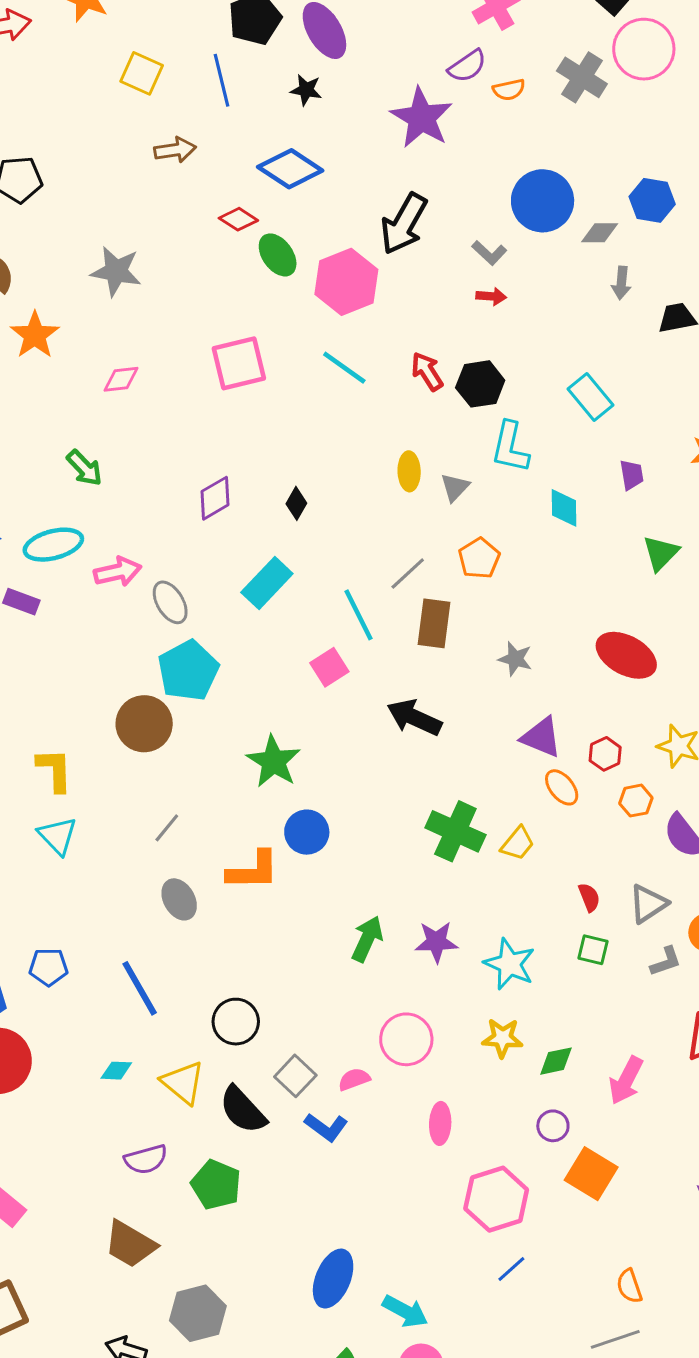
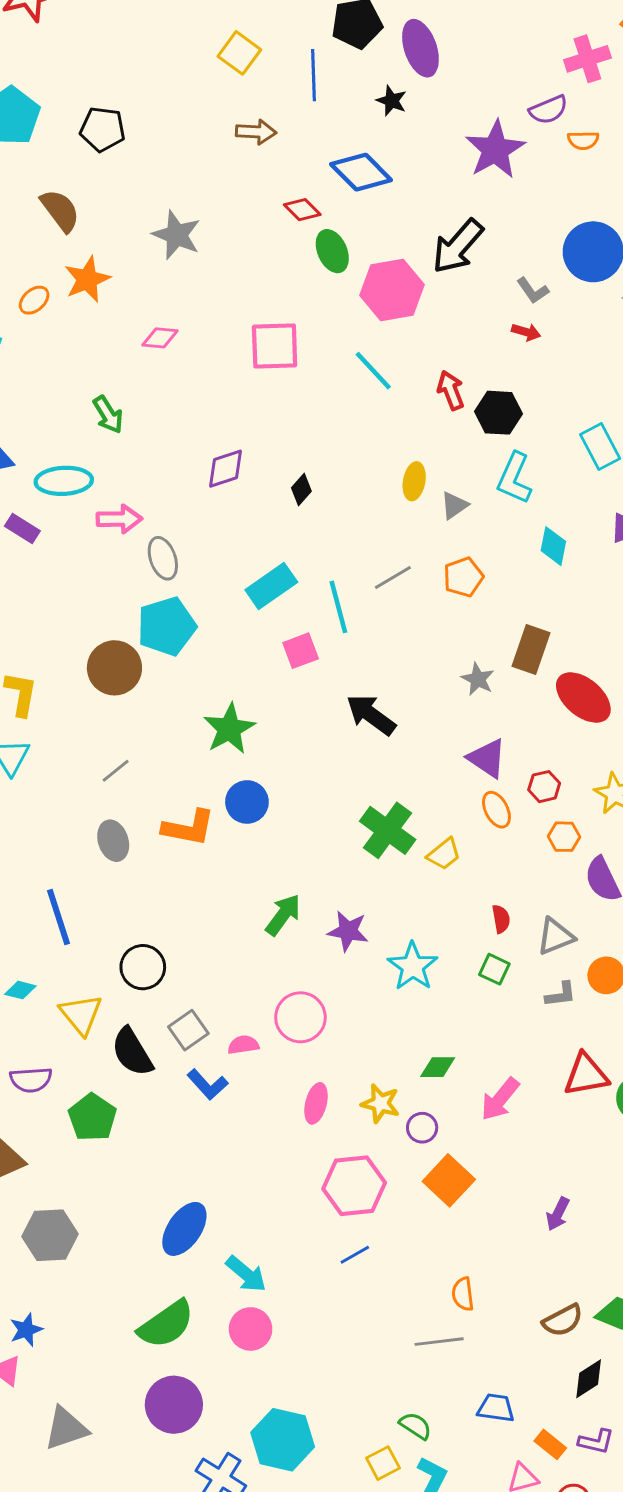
cyan rectangle: (267, 583) -> (271, 586), moved
brown rectangle: (434, 623) -> (531, 650), moved
yellow star: (502, 1038) -> (380, 1103), moved

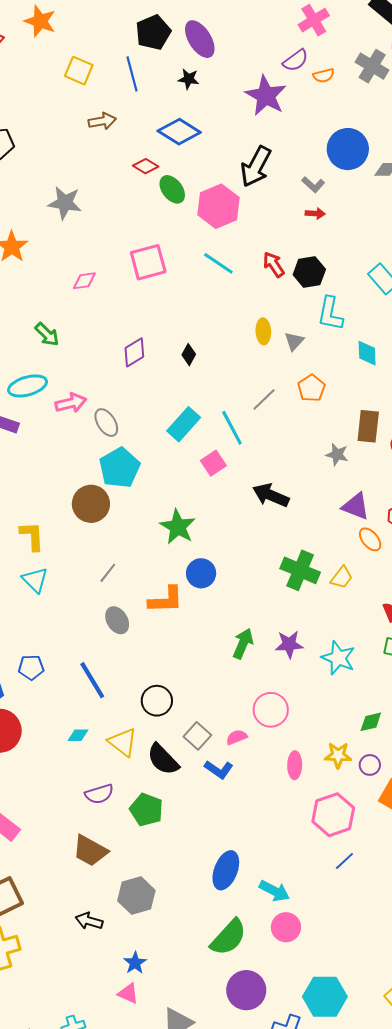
pink diamond: (160, 338) -> (84, 281), moved

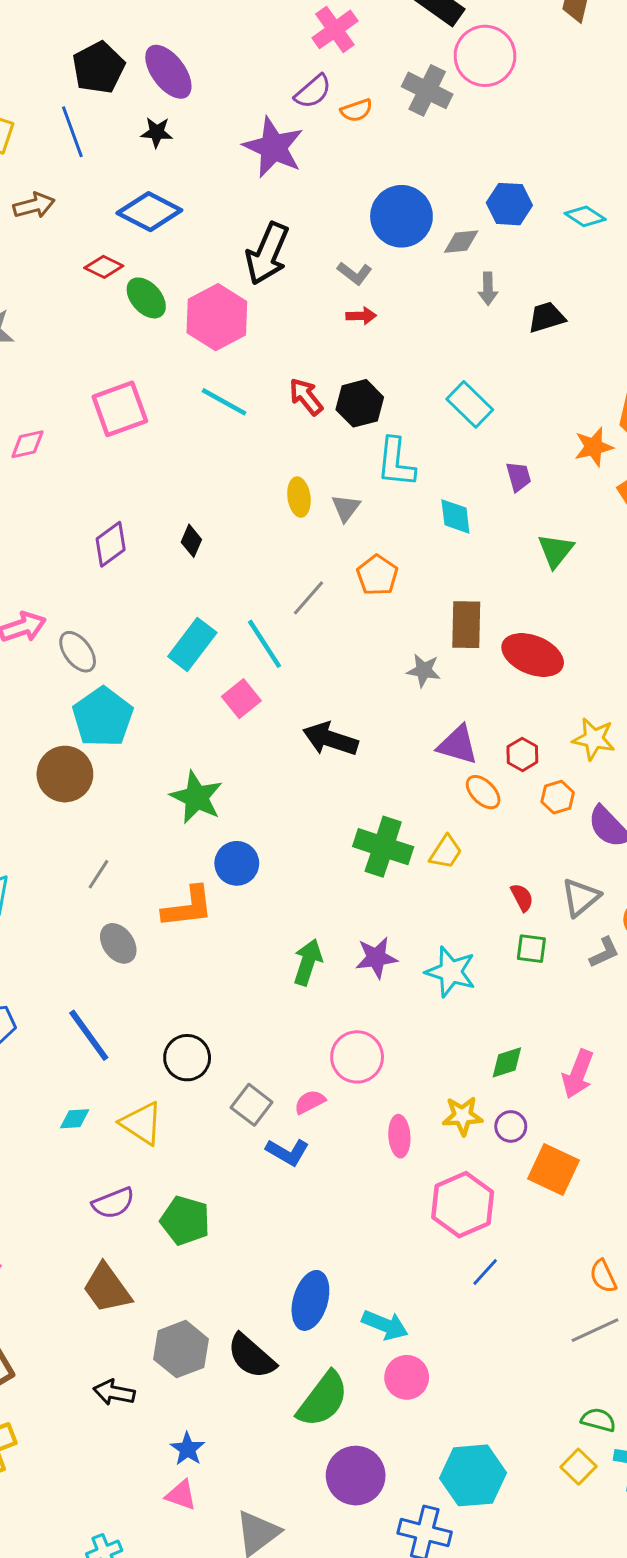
black semicircle: (163, 759) -> (251, 1356), moved
brown trapezoid: (90, 851) -> (107, 1288), turned 30

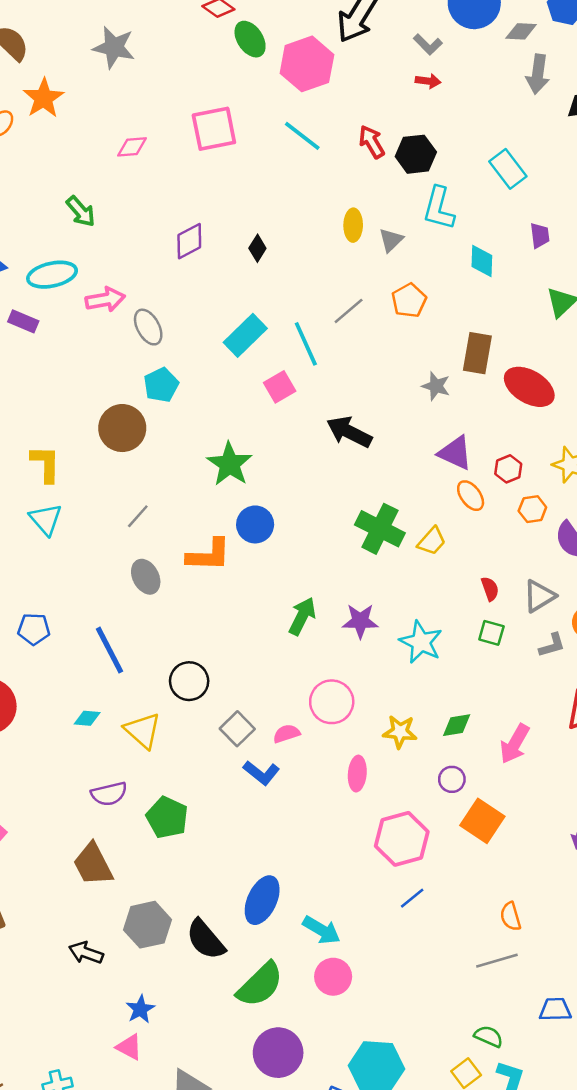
gray arrow: (488, 289) -> (538, 74), size x1.4
cyan pentagon: (103, 717) -> (161, 385), size x0.7
yellow star: (462, 1116) -> (400, 732), moved

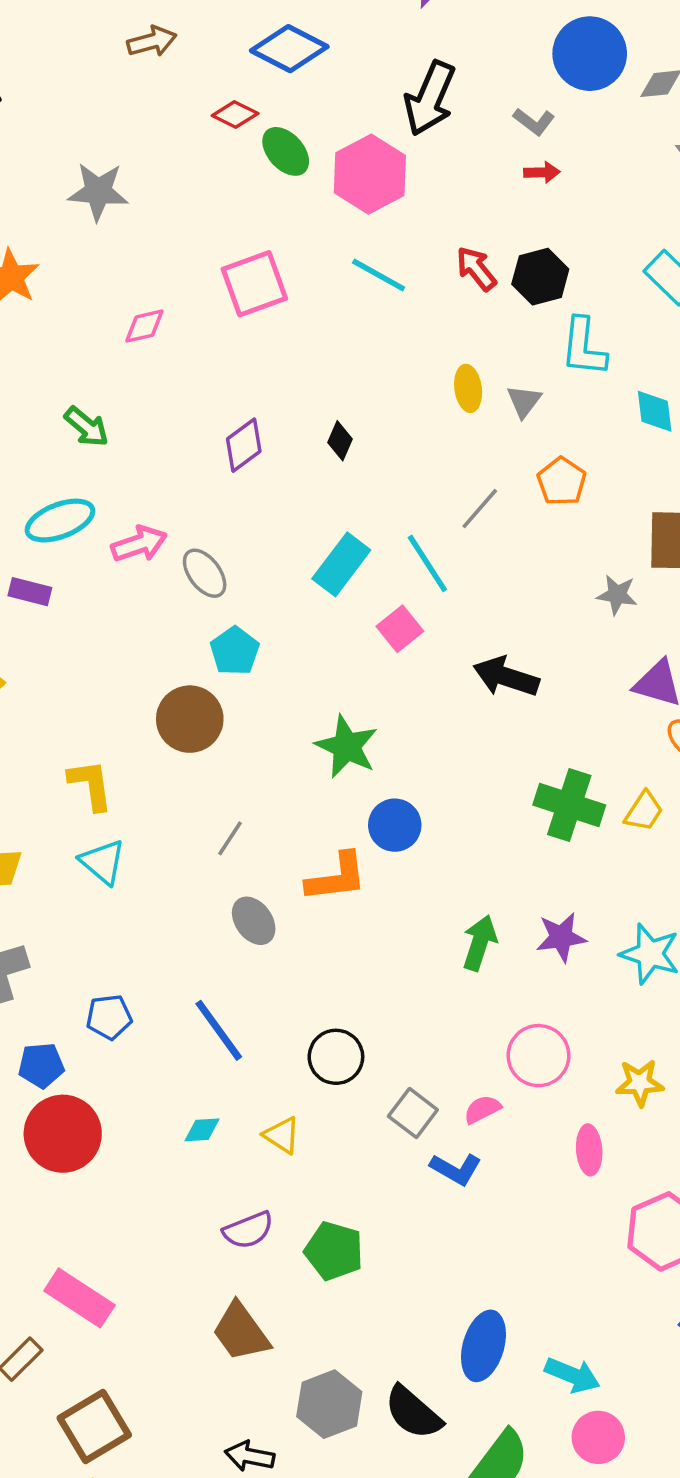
yellow triangle: (143, 731) -> (282, 1135), size x0.7

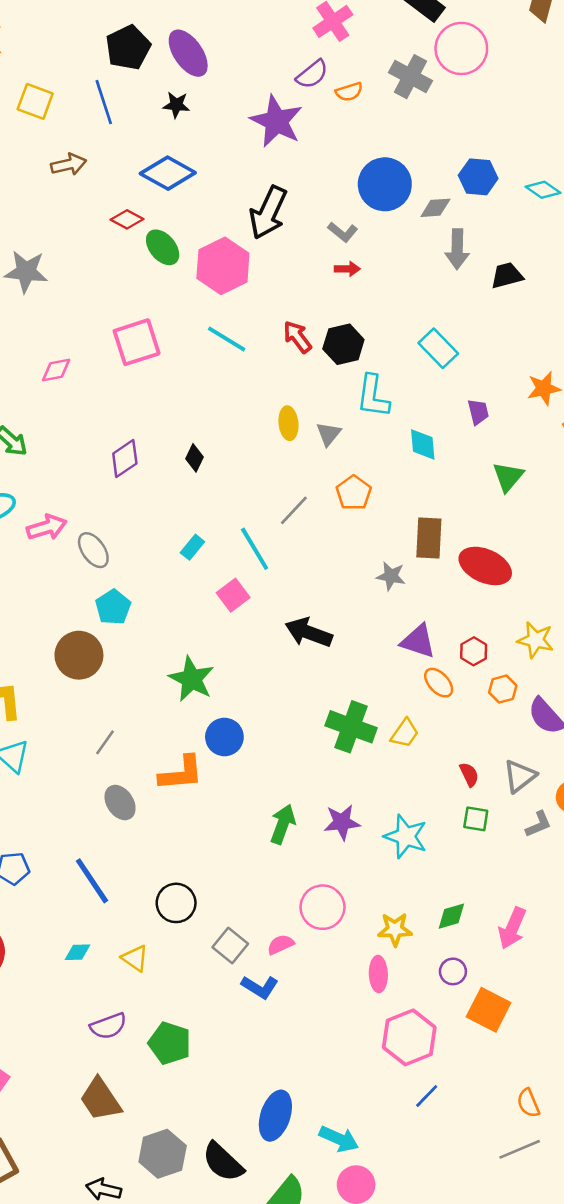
cyan rectangle: (341, 564) -> (192, 547), size x0.6
pink ellipse: (589, 1150) -> (378, 974), moved

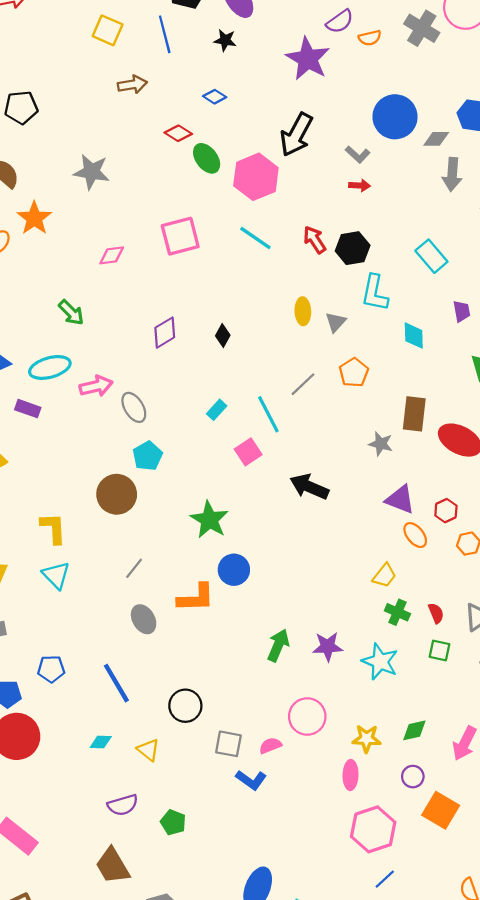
blue diamond: (168, 173) -> (215, 97), size x0.5
green cross: (351, 727) -> (397, 612), moved, size x0.6
gray square: (230, 945) -> (228, 744), turned -32
green pentagon: (170, 1043) -> (173, 822), size x0.7

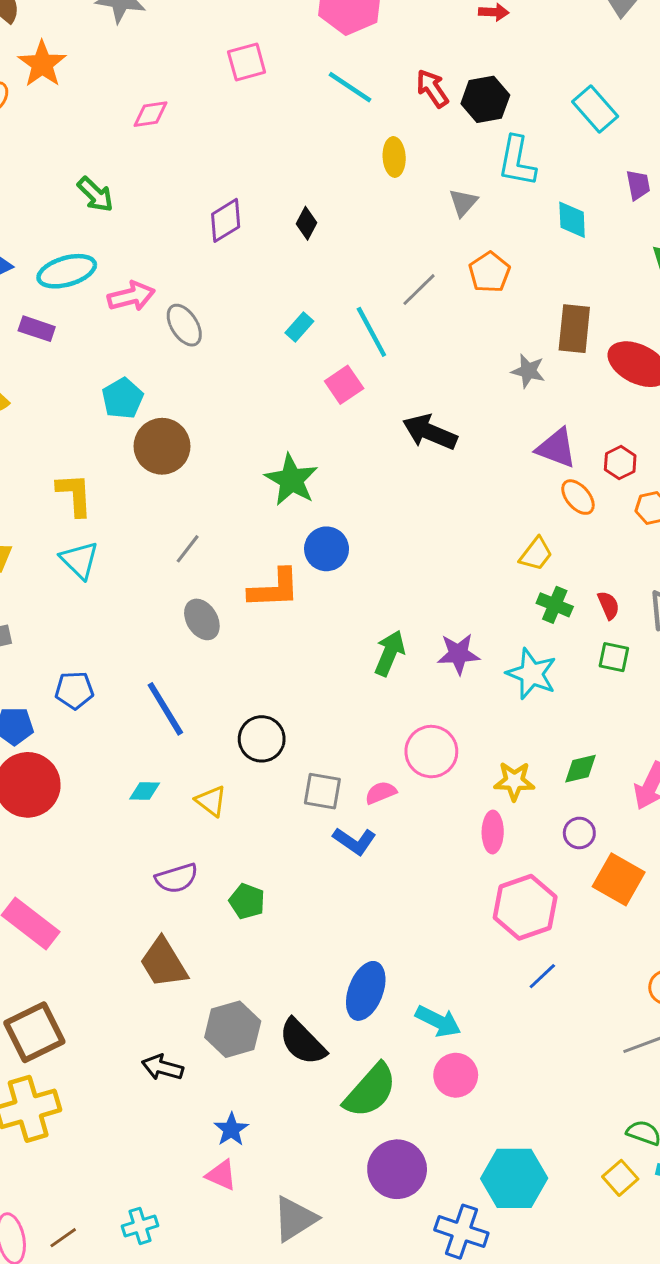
pink square: (180, 236) -> (247, 62), moved, size x0.7
yellow ellipse: (303, 311) -> (394, 157), moved
cyan pentagon: (148, 456) -> (123, 398), moved

